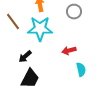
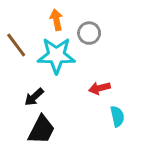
gray circle: (74, 12) -> (89, 33), moved

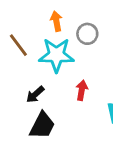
red arrow: (99, 88) -> (82, 90), moved, turned 114

